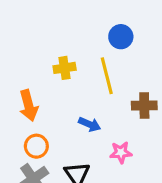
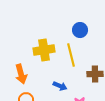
yellow cross: (65, 68) -> (44, 50), size x1.5

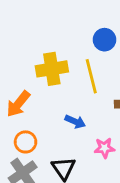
orange arrow: (21, 74) -> (18, 104), turned 54

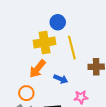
blue circle: (104, 40) -> (58, 22), moved
orange arrow: (18, 104) -> (37, 69), moved

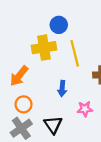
orange arrow: (37, 69) -> (19, 76), moved
blue arrow: (61, 79) -> (62, 88), turned 72

